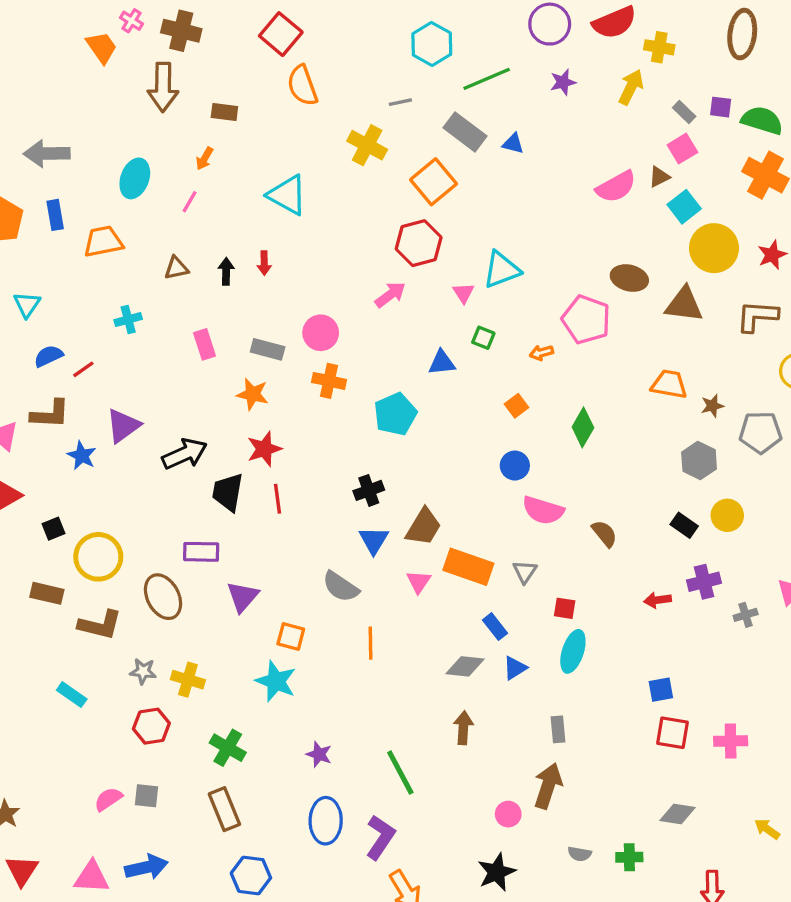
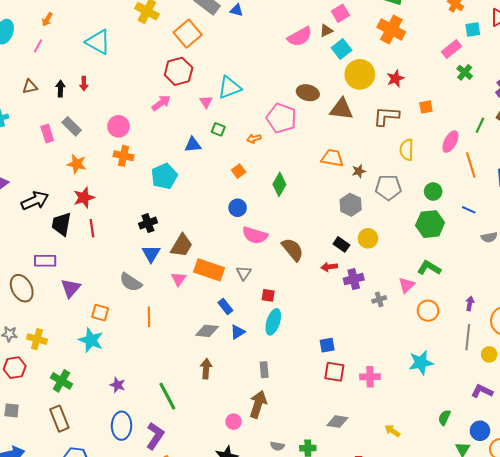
gray rectangle: (268, 349) -> (72, 126), moved, turned 30
brown semicircle: (604, 534) -> (293, 250), size x1.4
red arrow: (658, 600) -> (329, 267), moved

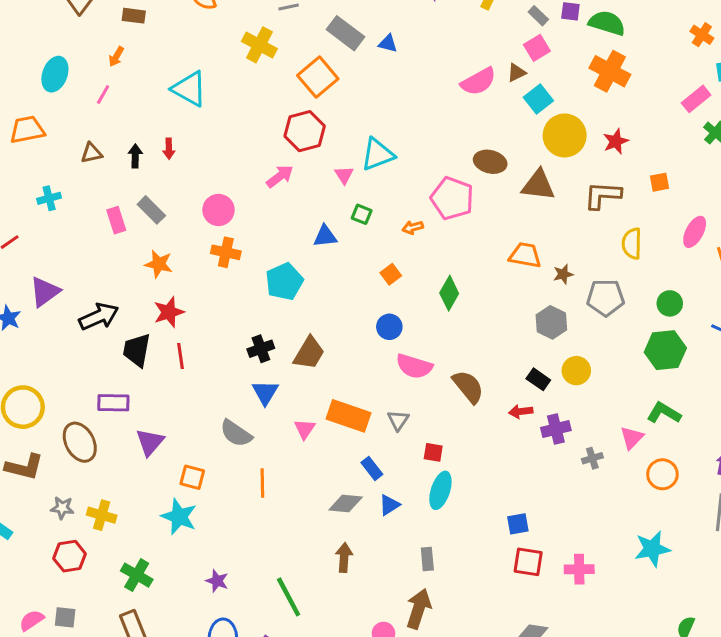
brown trapezoid: (182, 245) -> (309, 353), moved

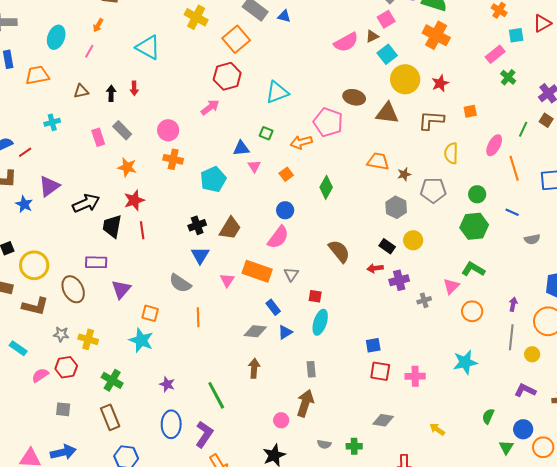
pink triangle: (344, 175) -> (254, 166), moved
orange arrow: (413, 227) -> (301, 142), size x1.5
pink semicircle: (414, 366) -> (278, 237), moved, turned -70
pink semicircle: (32, 620) -> (40, 375), moved

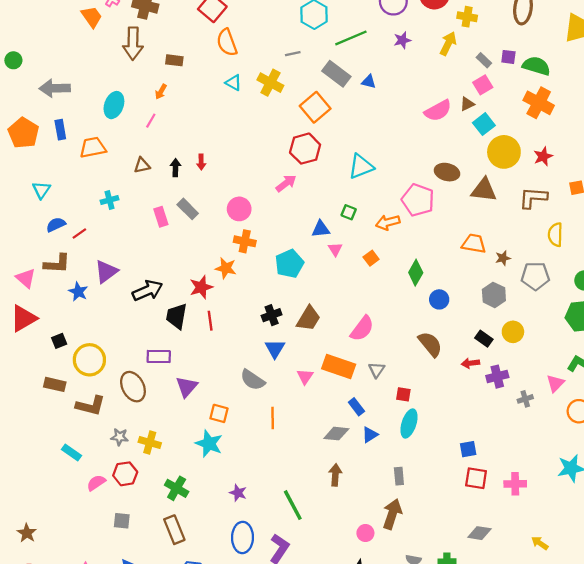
cyan triangle: (148, 47) -> (234, 83), moved, size x0.6
orange star: (127, 167) -> (226, 268), moved
blue circle: (285, 210) -> (439, 299), moved

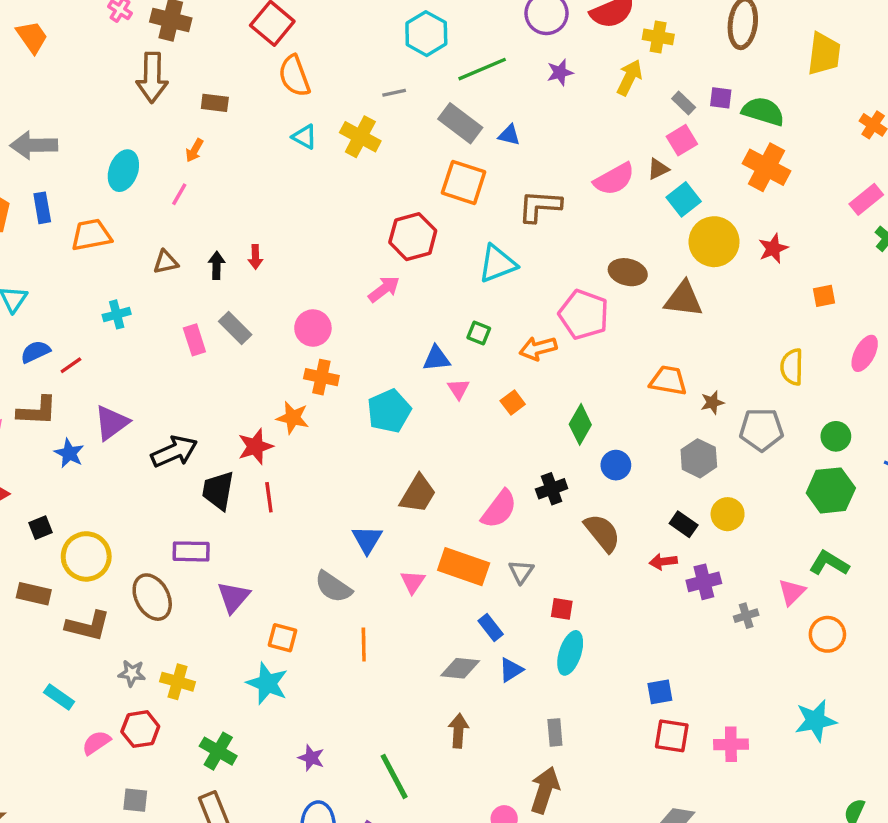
orange trapezoid: (92, 17) -> (32, 37), moved
orange square: (315, 107) -> (464, 182), moved, turned -32
brown L-shape: (533, 198) -> (540, 206), moved
black cross: (272, 315) -> (552, 489), moved

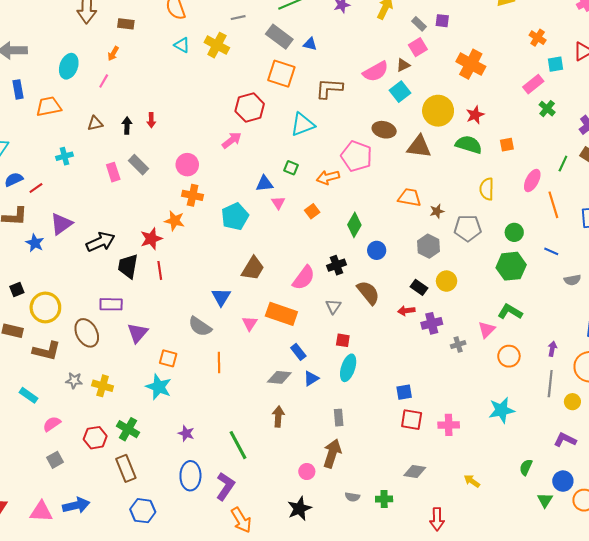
green semicircle: (763, 111) -> (469, 145), moved
cyan square: (684, 199) -> (400, 92), moved
gray triangle: (521, 572) -> (333, 306), moved
red hexagon: (140, 729) -> (95, 438), moved
gray square: (135, 800) -> (55, 460), moved, turned -35

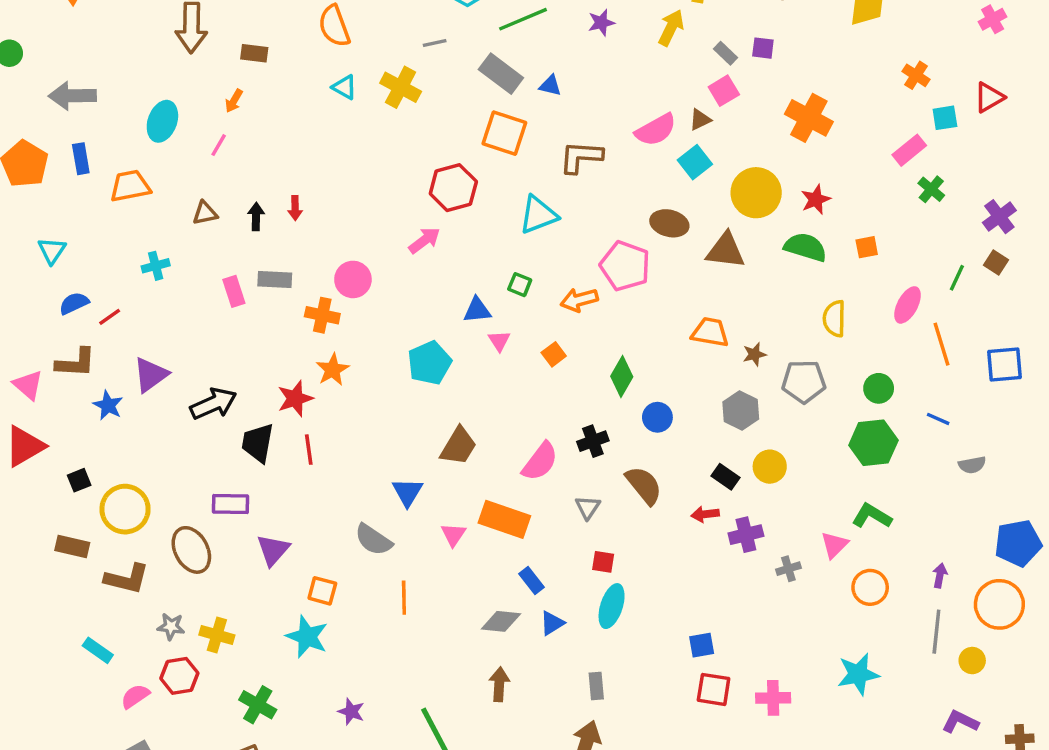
gray rectangle: (139, 165) -> (275, 279), turned -42
orange cross: (193, 195) -> (322, 315), moved
orange star: (175, 221) -> (333, 370), turned 30
red hexagon: (95, 438) -> (179, 676), moved

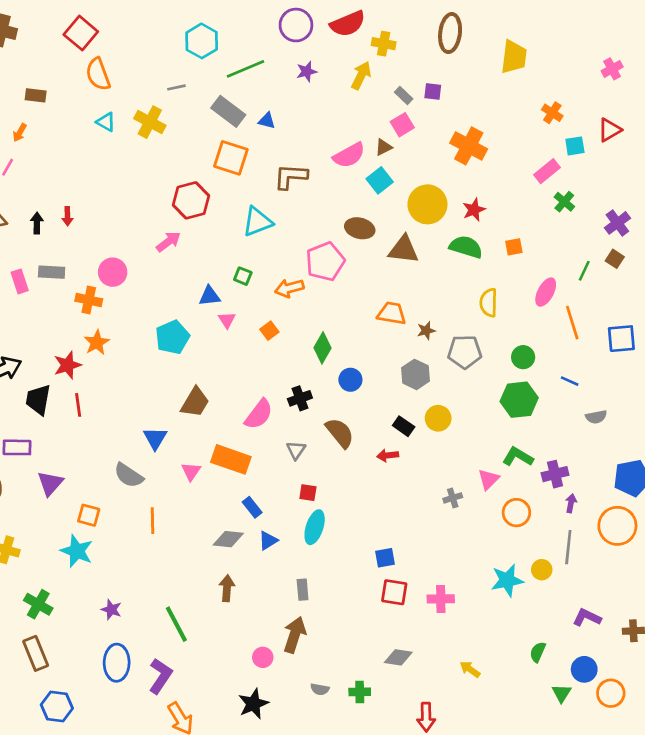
pink pentagon: (625, 266) -> (325, 261), turned 30
purple cross: (746, 535) -> (555, 474), moved
yellow circle: (972, 661) -> (542, 570), moved

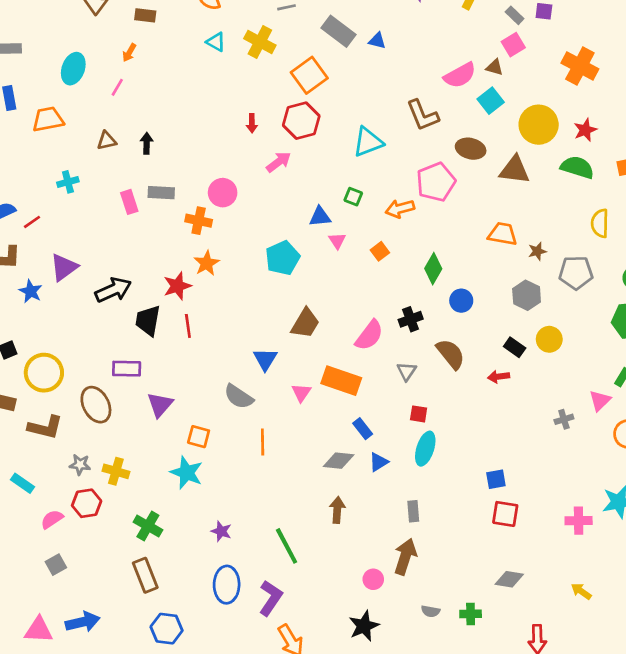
brown triangle: (384, 147) -> (495, 67), turned 42
orange square: (231, 158) -> (309, 75), moved, turned 36
brown L-shape: (291, 176) -> (423, 115), moved, turned -116
red arrow: (67, 216) -> (252, 123), moved
pink cross: (441, 599) -> (579, 521), moved

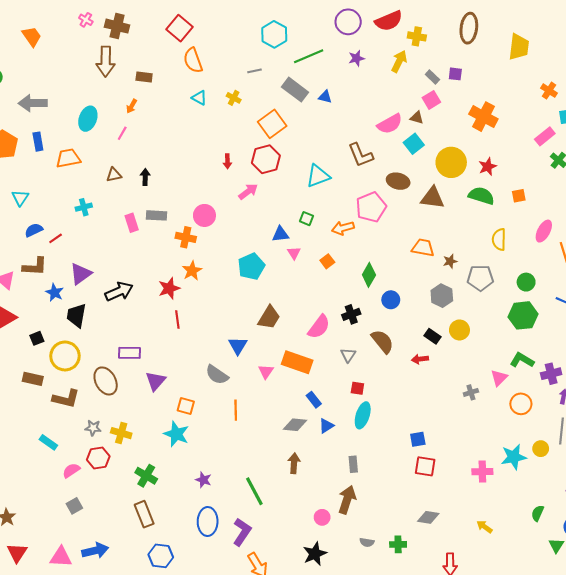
yellow cross: (260, 42) -> (234, 98), size x0.6
black trapezoid: (148, 321) -> (76, 315), moved

